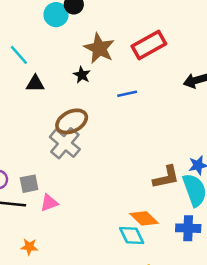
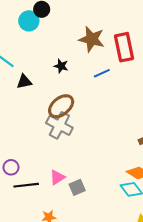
red rectangle: (149, 45) -> (124, 47), moved, turned -60
brown star: (99, 48) -> (92, 39), moved
gray square: (29, 184) -> (77, 187), moved

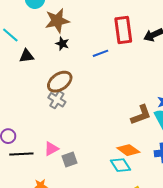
brown star: (92, 39) -> (57, 21), moved, turned -30
gray cross: (59, 125) -> (57, 100), size x0.7

